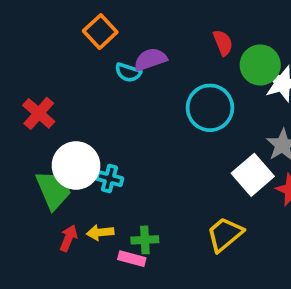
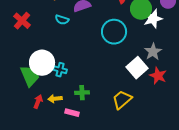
cyan semicircle: (128, 72) -> (62, 20), moved
red cross: (39, 113) -> (22, 21), moved
green cross: (145, 240) -> (82, 93), moved

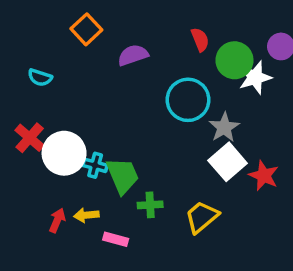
cyan semicircle: (62, 20) -> (40, 77), moved
red cross: (22, 21) -> (30, 138), moved
gray star: (153, 52) -> (224, 127), moved
green trapezoid: (30, 76) -> (123, 176), moved
green cross: (82, 93) -> (150, 205), moved

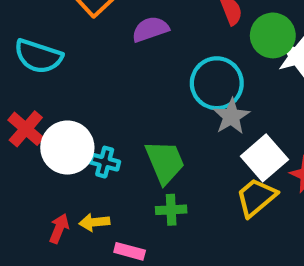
cyan semicircle: (40, 77) -> (38, 56), size x1.6
gray star: (224, 127) -> (231, 116), moved
green trapezoid: (123, 176) -> (165, 162), moved
yellow trapezoid: (202, 217) -> (256, 197), moved

